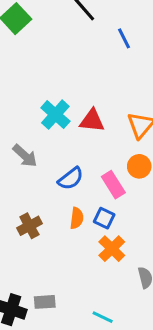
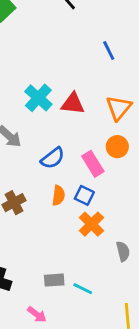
blue line: (124, 38) -> (109, 50), moved
gray rectangle: (45, 302) -> (54, 280), moved

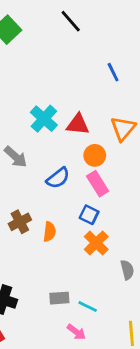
orange circle: (117, 147) -> (95, 155), moved
orange semicircle: (58, 195) -> (50, 232), moved
pink arrow: (37, 314) -> (76, 332), moved

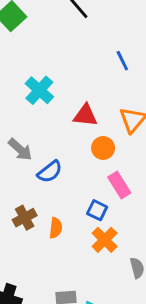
cyan cross: (44, 119) -> (39, 90), moved
blue semicircle: (58, 178) -> (50, 172), moved
pink rectangle: (98, 184) -> (119, 185), moved

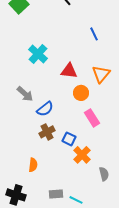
blue square: (97, 210) -> (69, 139), moved
brown cross: (25, 218) -> (47, 132), moved
orange semicircle: (56, 228) -> (33, 165), moved

